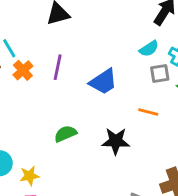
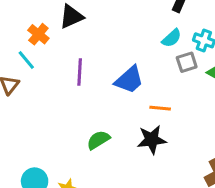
orange cross: (23, 70) -> (38, 34), moved
orange line: (148, 112) -> (160, 108), moved

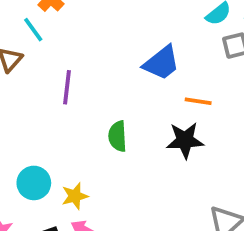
purple line: (80, 72) -> (67, 87), moved
green semicircle: (98, 140) -> (118, 136), turned -65

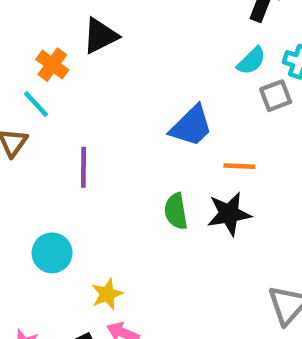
green semicircle: (118, 136) -> (176, 211), moved
cyan circle: (34, 183) -> (52, 253), moved

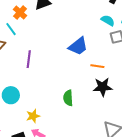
cyan semicircle: (251, 61) -> (108, 20), turned -112
green semicircle: (176, 211) -> (68, 98), moved
black star: (229, 214) -> (103, 87), moved

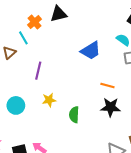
blue trapezoid: (78, 46) -> (91, 51), moved
yellow star: (33, 116) -> (49, 100), moved

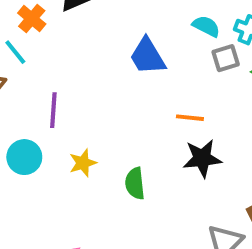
blue trapezoid: (91, 51) -> (148, 56), turned 100
cyan circle: (16, 105) -> (24, 157), moved

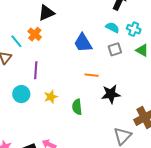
orange cross: (32, 19) -> (35, 34), moved
gray square: (226, 58) -> (115, 49), moved
orange line: (190, 118) -> (92, 75), moved

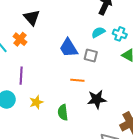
black triangle: (46, 13) -> (32, 18), turned -48
cyan semicircle: (112, 27) -> (98, 32), turned -56
gray square: (115, 49) -> (91, 55), moved, turned 32

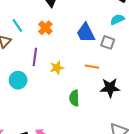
orange cross: (20, 39) -> (45, 28), moved
yellow star: (36, 102) -> (57, 68), moved

